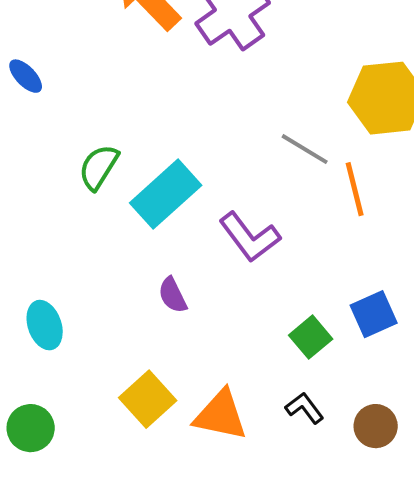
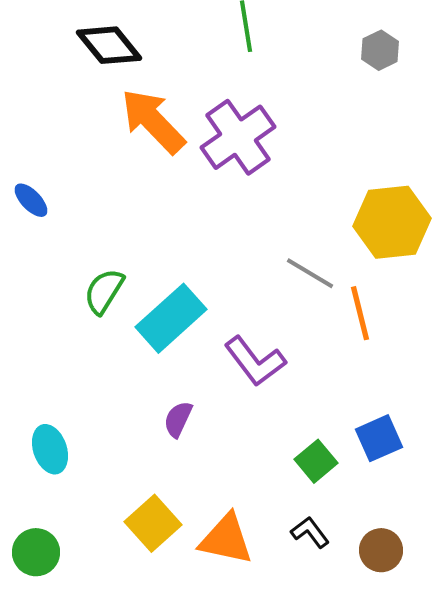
purple semicircle: (173, 295) -> (178, 419), turned 51

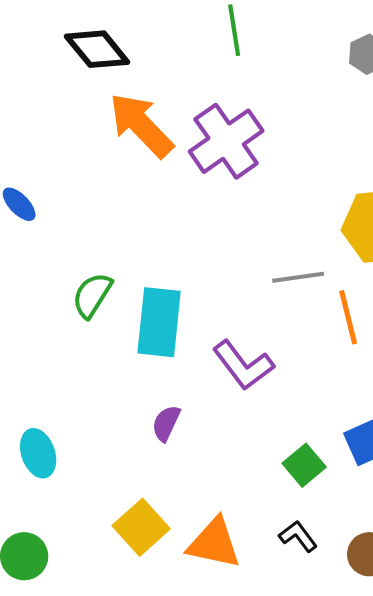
gray line: (310, 273) -> (298, 277), turned -39
cyan rectangle: (171, 318) -> (159, 322), turned -42

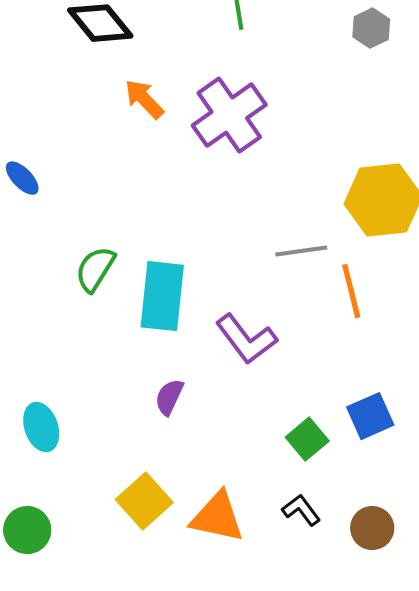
orange arrow: (141, 125) -> (144, 99), size x0.6

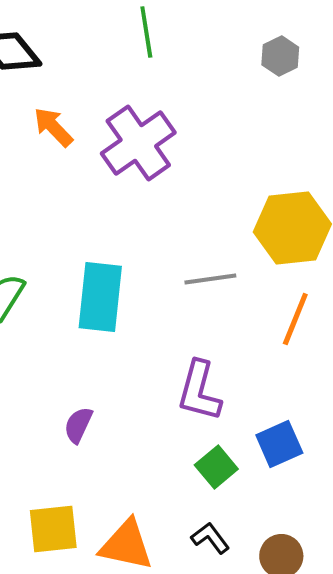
orange line: (351, 291) -> (295, 319), moved, turned 36
cyan rectangle: (162, 296) -> (100, 297), moved
purple L-shape: (246, 339) -> (199, 391), moved, turned 52
yellow square: (144, 501) -> (53, 529), turned 36

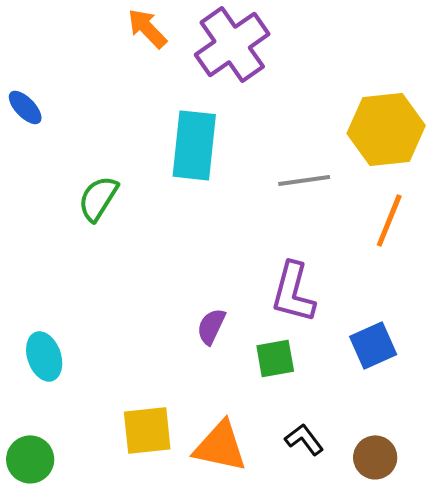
cyan rectangle: (100, 297) -> (194, 145), moved
purple semicircle: (78, 425) -> (211, 326), moved
green square: (216, 467) -> (275, 358), moved, turned 30

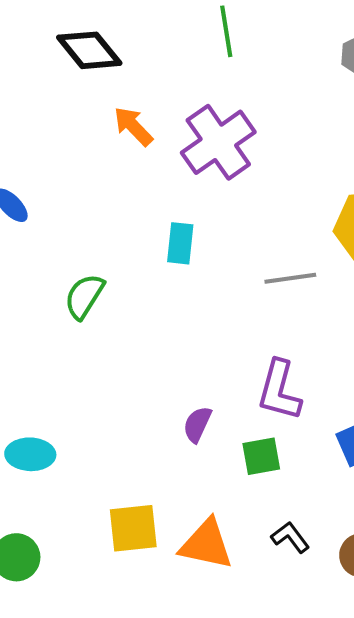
cyan rectangle: (194, 145) -> (180, 243), size x0.6
cyan ellipse: (44, 356) -> (30, 454), turned -69

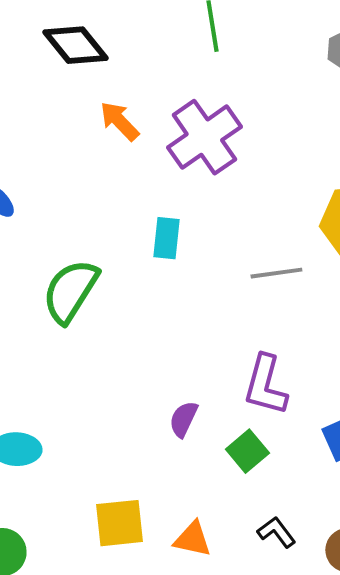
green semicircle: (84, 296) -> (70, 291), size x1.4
green square: (261, 456) -> (247, 451), turned -30
orange triangle: (206, 544) -> (192, 539), size x0.7

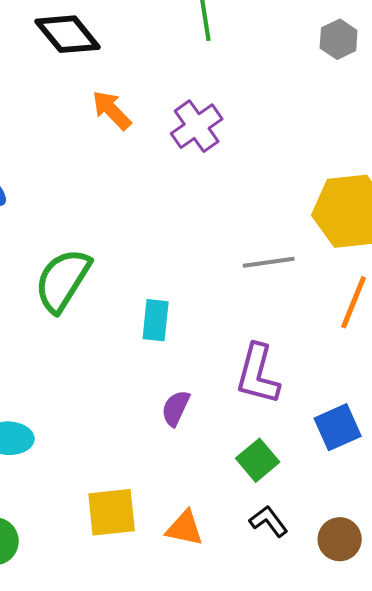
purple cross: (204, 137) -> (197, 126), size x0.7
cyan rectangle: (166, 238) -> (156, 320), moved
green square: (247, 451) -> (258, 460), moved

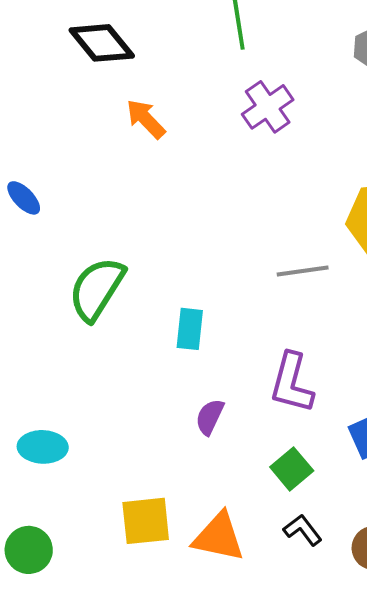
purple cross: (197, 126) -> (268, 107), moved
orange triangle: (185, 528) -> (219, 537), size x1.4

